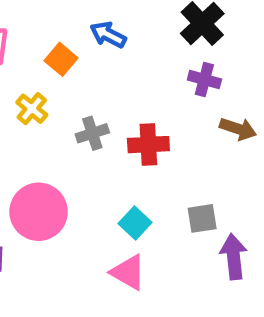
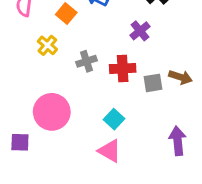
purple cross: (204, 80) -> (140, 31), moved, turned 36
brown arrow: (238, 129) -> (181, 77), moved
gray square: (202, 218) -> (153, 83), moved

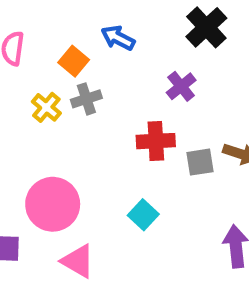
gray cross: (86, 61) -> (86, 99), moved
pink triangle: (110, 151) -> (78, 261), moved

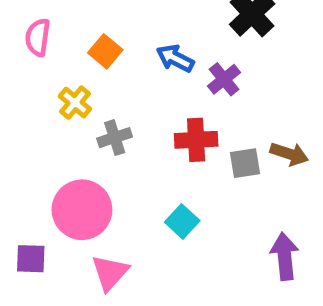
blue arrow: (118, 38) -> (175, 58), moved
gray cross: (86, 99) -> (115, 138), moved
pink triangle: (78, 261) -> (110, 273), turned 42

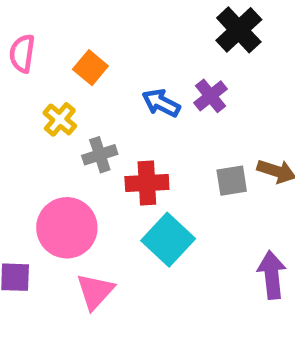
blue arrow: (175, 58) -> (161, 103), moved
red cross: (196, 140) -> (147, 183), moved
cyan square: (182, 221) -> (168, 240), size x1.5

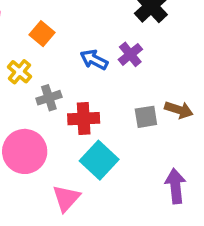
pink triangle: (95, 291) -> (66, 198), moved

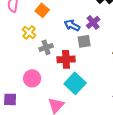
gray square: (146, 117) -> (84, 41), moved
pink circle: (25, 151) -> (32, 78), size x0.7

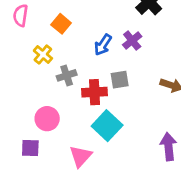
blue arrow: (72, 25) -> (103, 45), turned -84
gray square: (84, 41) -> (120, 80), moved
purple square: (10, 99) -> (30, 148), moved

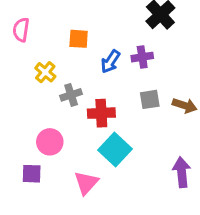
orange square: (61, 24) -> (79, 39), moved, turned -36
purple cross: (132, 41) -> (142, 57), turned 30
gray square: (120, 80) -> (150, 99), moved

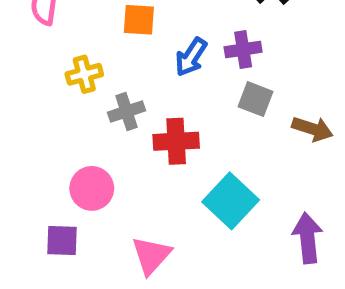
yellow cross: (45, 72) -> (84, 74), turned 35
gray square: (150, 99) -> (255, 99), moved, turned 30
cyan square: (115, 149) -> (231, 201), moved

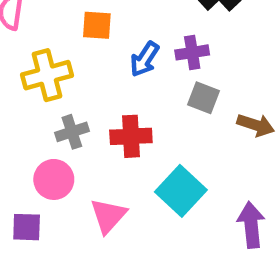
yellow cross: (84, 74) -> (47, 75), size x1.5
gray cross: (126, 112) -> (72, 132), moved
pink triangle: (151, 255) -> (108, 216), moved

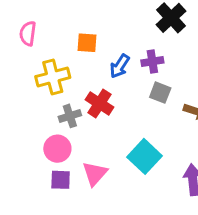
red cross: (131, 136) -> (99, 103), moved, turned 36
purple square: (27, 227) -> (61, 180), moved

